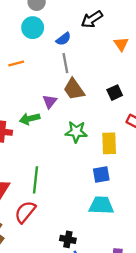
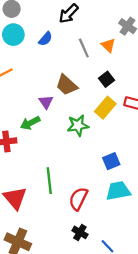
orange triangle: (121, 44) -> (108, 45), moved
gray line: (65, 63) -> (84, 48), moved
yellow rectangle: (109, 143) -> (105, 108), moved, turned 55
red semicircle: (25, 212) -> (78, 199), moved
black cross: (68, 239) -> (80, 232), moved, turned 32

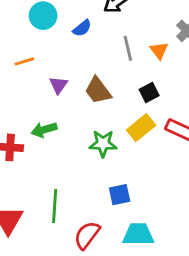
purple triangle: (46, 102) -> (58, 85), moved
blue square: (111, 161) -> (120, 195), moved

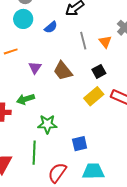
green star: (103, 144) -> (47, 124), moved

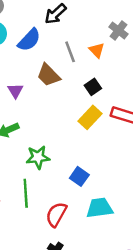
blue semicircle: (51, 27) -> (29, 40), size x1.5
brown trapezoid: (63, 71) -> (48, 75), moved
blue square: (80, 144) -> (79, 176), turned -35

